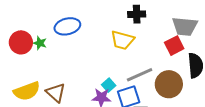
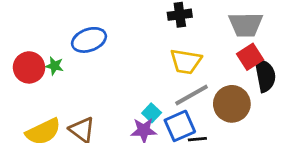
yellow trapezoid: (122, 40) -> (186, 62), moved
red square: (174, 46) -> (250, 57), moved

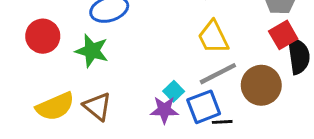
yellow trapezoid: (186, 62) -> (213, 37), turned 52
green star: (54, 66) -> (92, 51), moved, size x1.6

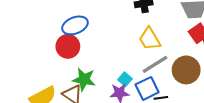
red circle: (43, 36) -> (68, 46), moved
green star: (92, 51) -> (84, 79), moved

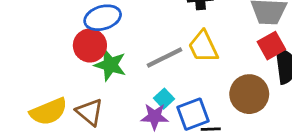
gray line: (155, 64) -> (164, 57), moved
green star: (84, 79) -> (110, 65), moved

